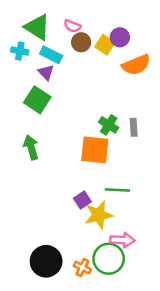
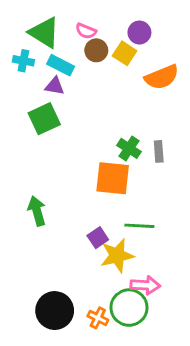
purple circle: (120, 37) -> (139, 33), moved
purple triangle: (46, 72) -> (55, 86), turned -36
green square: (37, 100) -> (44, 119), turned 32
green arrow: (31, 147) -> (37, 211), moved

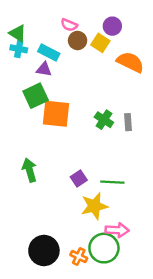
green triangle: (44, 33) -> (18, 33), moved, size x0.7
orange semicircle: (162, 77) -> (130, 62), turned -132
orange square: (113, 178) -> (56, 114), moved
purple square: (98, 238) -> (79, 178), moved

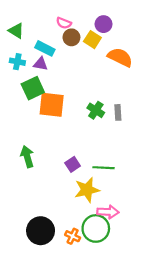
cyan cross: (19, 49) -> (17, 62), moved

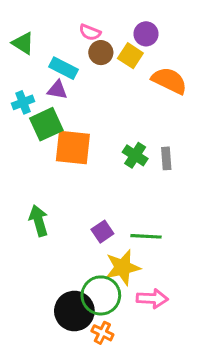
cyan cross: (17, 62) -> (23, 102), moved, turned -32
green circle: (96, 228) -> (101, 295), moved
black circle: (41, 231) -> (74, 311), moved

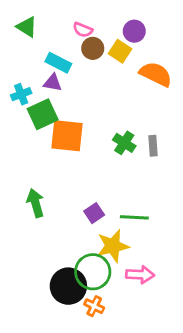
green triangle: (23, 43) -> (27, 27), moved

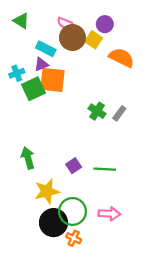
brown circle: (93, 48) -> (72, 38), size x1.5
purple triangle: (53, 83) -> (41, 64), turned -32
orange square: (67, 136) -> (52, 80), moved
gray rectangle: (153, 146) -> (119, 113), turned 40
yellow star: (113, 246) -> (47, 191), moved

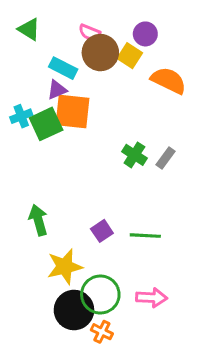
cyan cross: (17, 73) -> (21, 116), moved

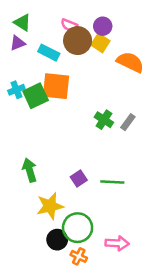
purple circle: (145, 34) -> (103, 26), moved
purple triangle: (57, 90) -> (18, 43), moved
pink arrow: (152, 298) -> (117, 243), moved
black circle: (74, 310) -> (57, 240), size x0.7

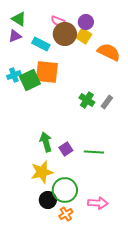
green arrow: (30, 170) -> (46, 142), moved
orange cross: (79, 256) -> (66, 214), turned 32

